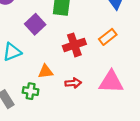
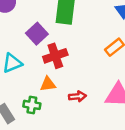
red cross: (74, 45) -> (55, 56), moved

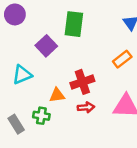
red cross: (55, 56) -> (82, 82), moved

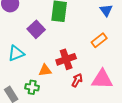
red arrow: (86, 107) -> (77, 80), moved, turned -56

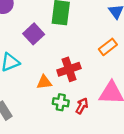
red arrow: (77, 80) -> (82, 106), moved
green cross: (32, 87) -> (61, 102), moved

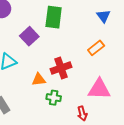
red arrow: (82, 106) -> (82, 114), moved, turned 136

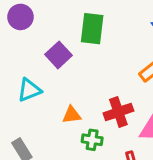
red cross: (61, 68) -> (118, 112), moved

